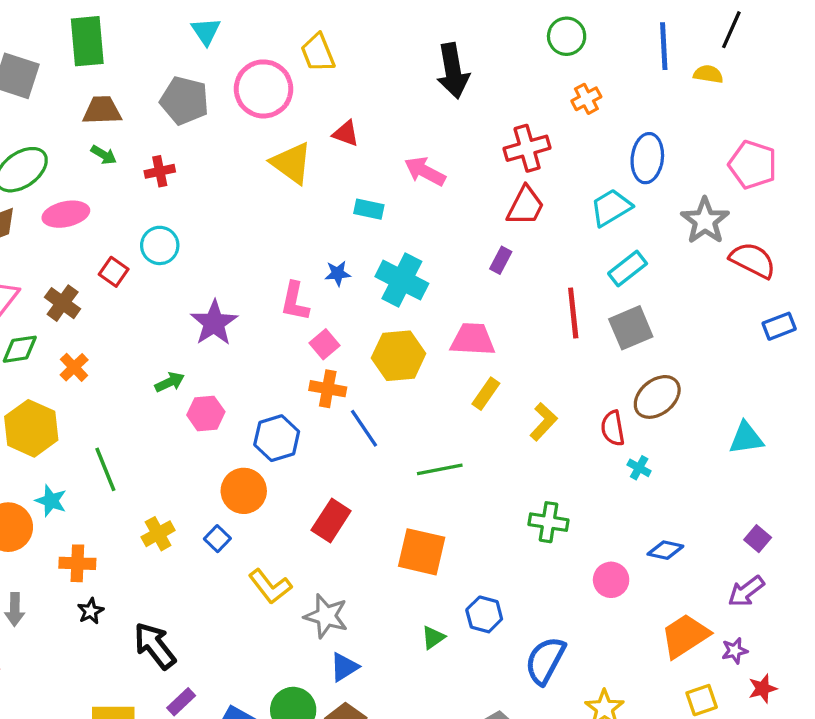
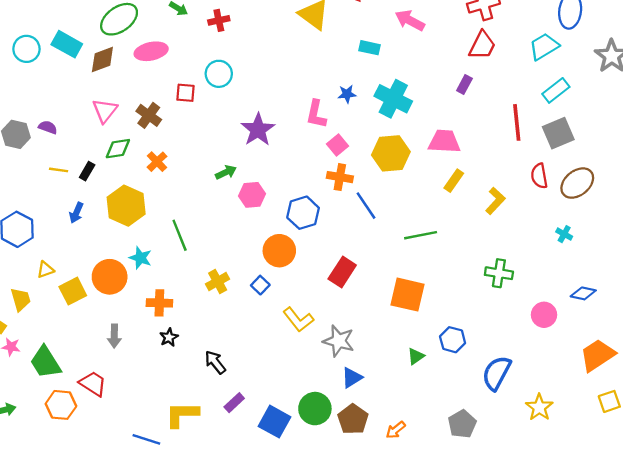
red square: (114, 272) -> (186, 93), turned -30
red semicircle: (613, 428) -> (539, 176), moved
black arrow: (155, 646) -> (215, 362), size x0.7

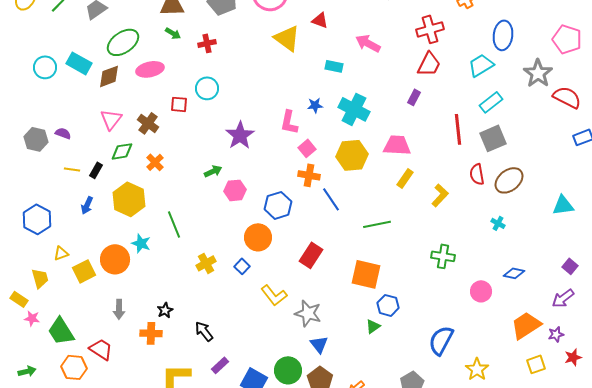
orange cross: (159, 303) -> (151, 333), moved
blue hexagon: (453, 340) -> (388, 305), moved
blue triangle: (352, 378) -> (319, 344), turned -36

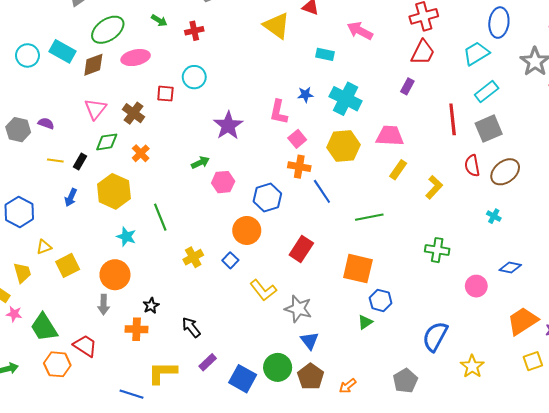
orange circle: (115, 259) -> (115, 275), moved

